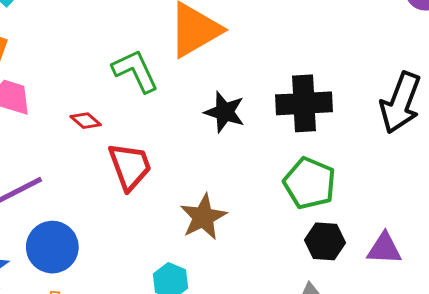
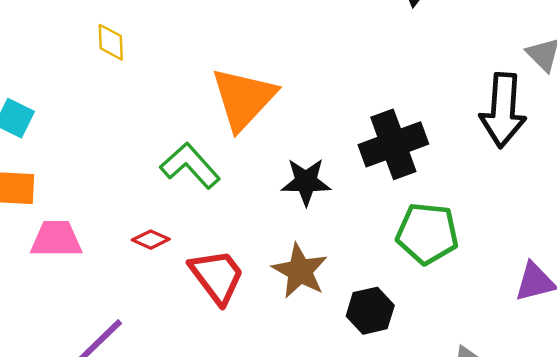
brown star: (203, 217) -> (300, 271), moved
black hexagon: (325, 241) -> (370, 311), moved

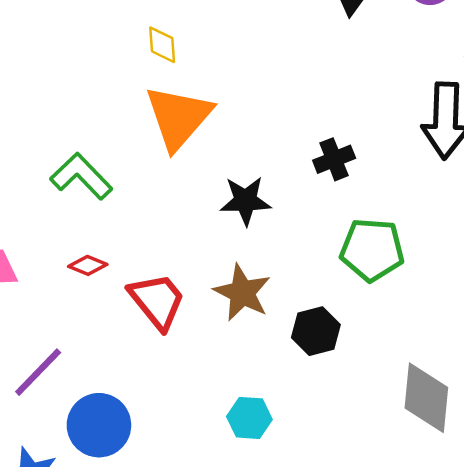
yellow diamond: (111, 42) -> (162, 45), moved
black cross: (393, 144) -> (334, 159), size x0.6
green L-shape: (190, 166) -> (81, 176), moved

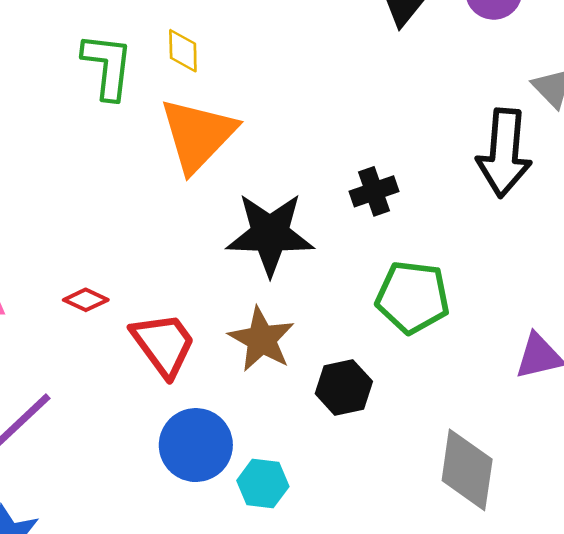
green L-shape: (81, 176) -> (108, 66), moved, turned 48
black star: (245, 201) -> (270, 234), size x1.5
blue circle: (99, 425) -> (196, 445), moved

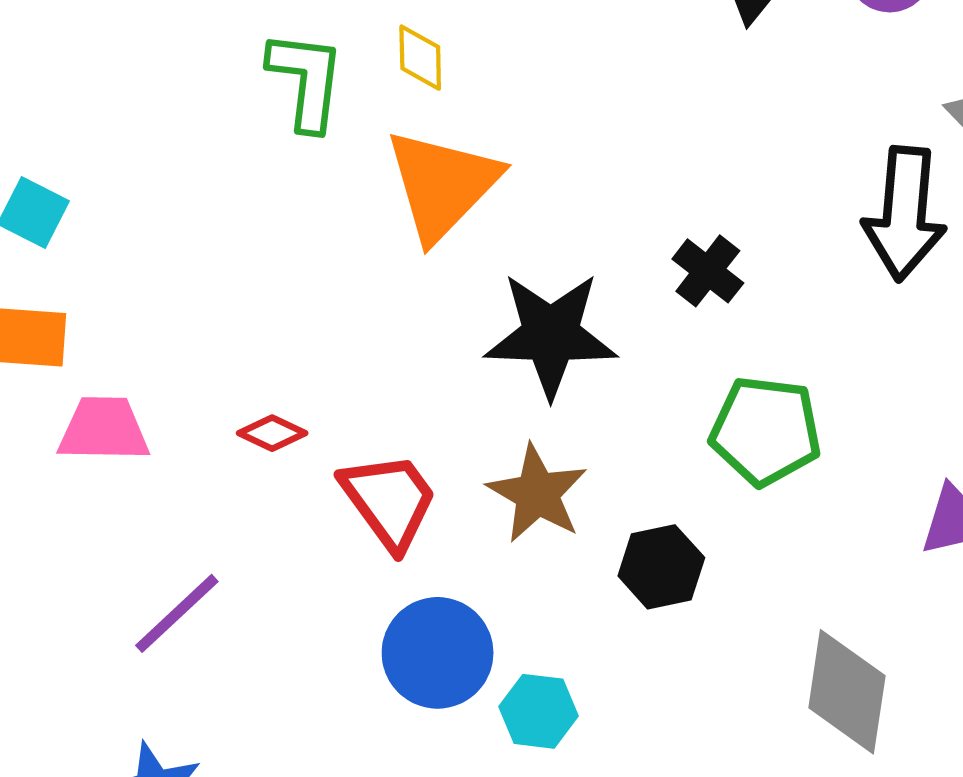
black cross: (374, 191) -> (708, 271), turned -33

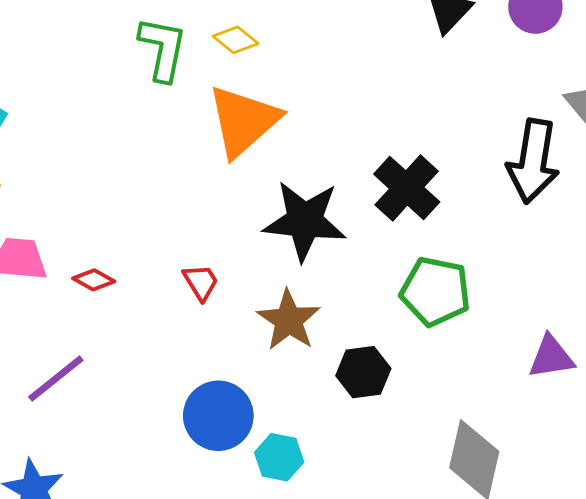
yellow diamond: (420, 58) -> (236, 40), turned -54
black cross: (708, 271) -> (407, 188), size x1.5
red diamond: (272, 433) -> (94, 280), moved
red trapezoid: (389, 501) -> (201, 282), moved, size x0.6

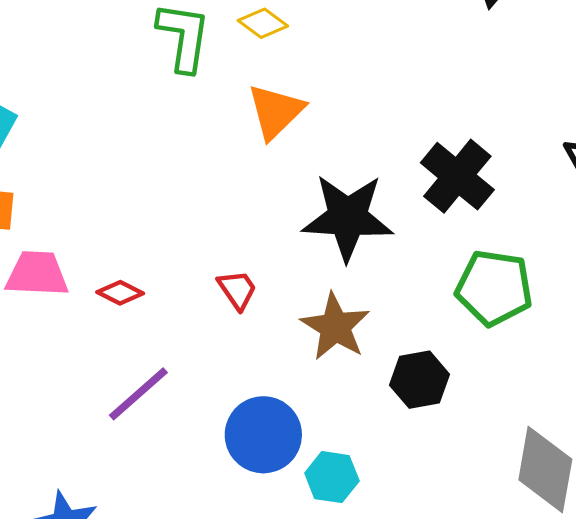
orange triangle: (243, 121) -> (276, 111), size x0.7
purple line: (56, 379) -> (138, 394), moved

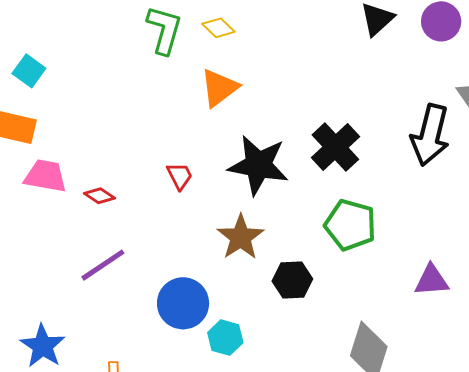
red trapezoid: (237, 290) -> (180, 176), moved

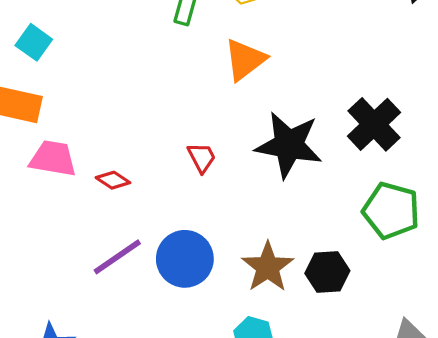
brown star: (241, 237) -> (268, 267), moved
blue circle: (183, 303) -> (185, 259), moved

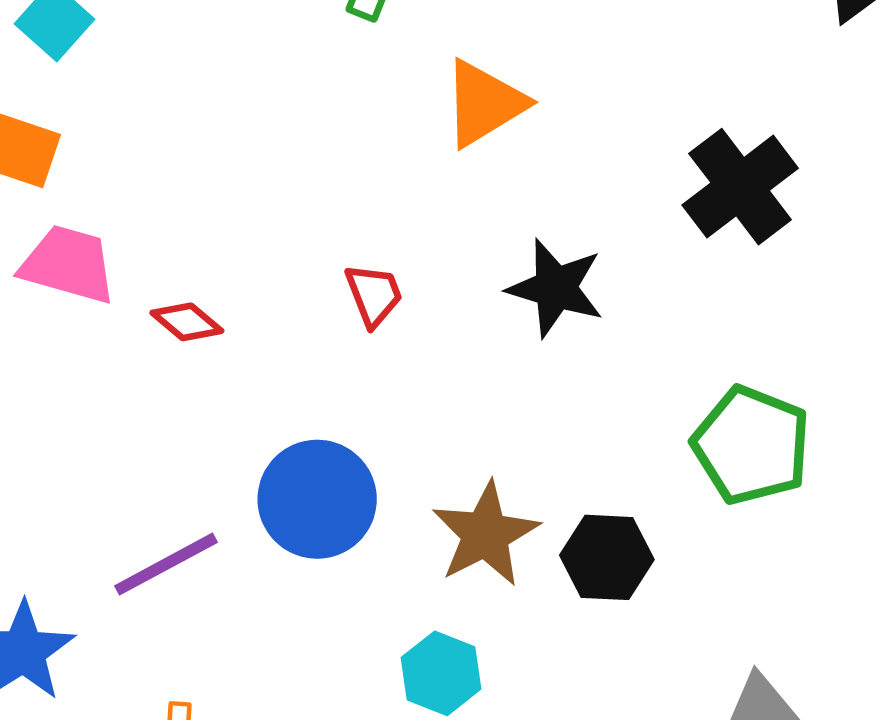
black cross: (374, 124) -> (740, 187), moved
black star: (289, 145) -> (556, 288), size x0.7
purple line: (117, 257) -> (166, 564), moved

